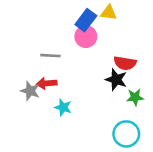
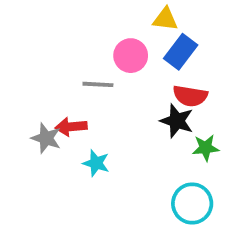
blue rectangle: (86, 20) -> (181, 52), moved
gray line: (50, 56) -> (98, 84), moved

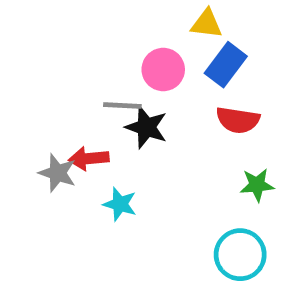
black star: (177, 121) -> (146, 127), moved

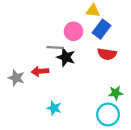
gray star: (57, 173) -> (16, 78), moved
green star: (257, 185) -> (116, 93), moved
cyan star: (120, 204) -> (54, 108), moved

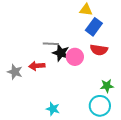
pink circle: (73, 31) -> (75, 57), moved
cyan star: (54, 108) -> (53, 109), moved

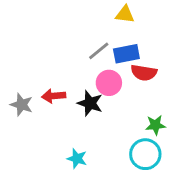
blue rectangle: (94, 27) -> (126, 54), moved, turned 42
gray line: (51, 44) -> (99, 51), moved, turned -42
black star: (61, 53) -> (90, 103), moved

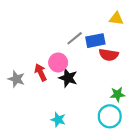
yellow triangle: (125, 14) -> (116, 19), moved
pink circle: (109, 83) -> (58, 62), moved
red arrow: (54, 96) -> (41, 72), turned 70

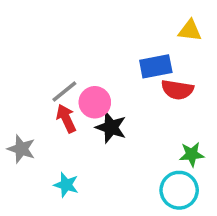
gray line: (75, 38) -> (64, 92), moved
gray star: (16, 79) -> (21, 149), moved
cyan star: (58, 120) -> (66, 185), moved

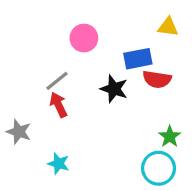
pink circle: (95, 102) -> (84, 38), moved
black star: (111, 127) -> (114, 89), moved
green star: (192, 154) -> (170, 136), turned -30

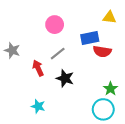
gray line: (57, 81) -> (58, 54), moved
black star: (114, 89) -> (65, 78), moved
gray star: (19, 132) -> (12, 50), moved

